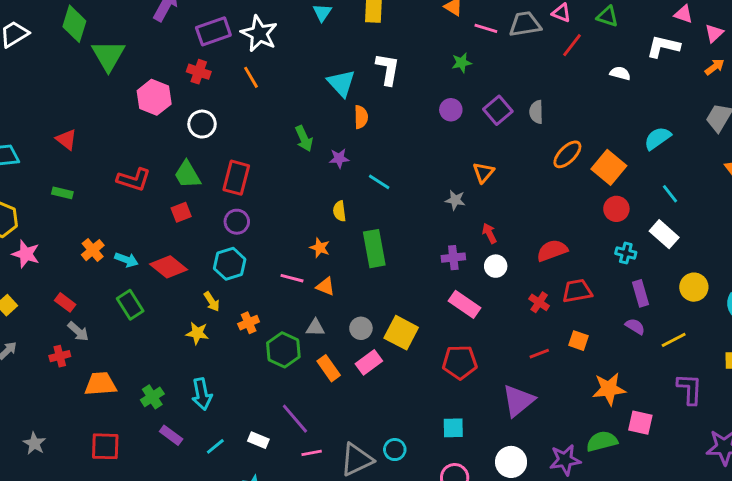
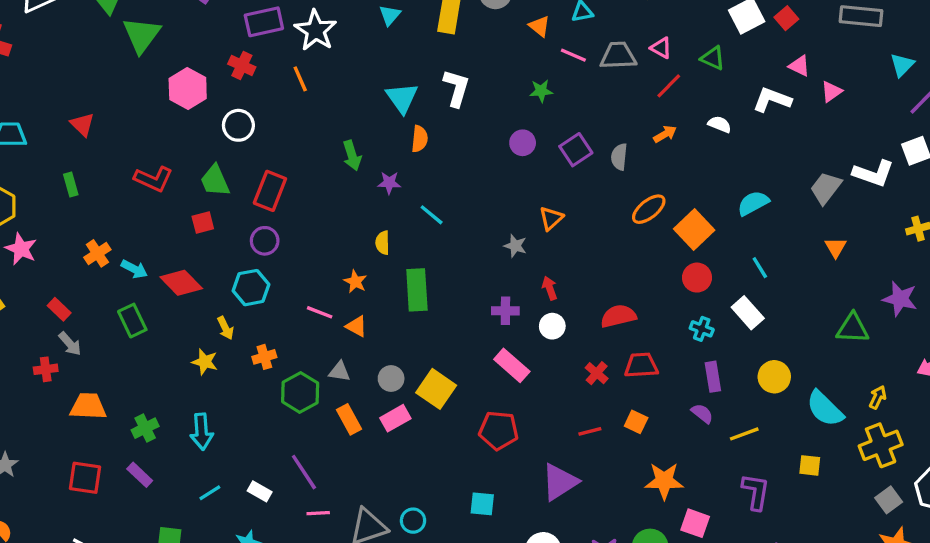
orange arrow: (715, 67) -> (665, 134), moved
green rectangle: (62, 193) -> (71, 184), turned 54
purple rectangle: (171, 435) -> (140, 475), moved

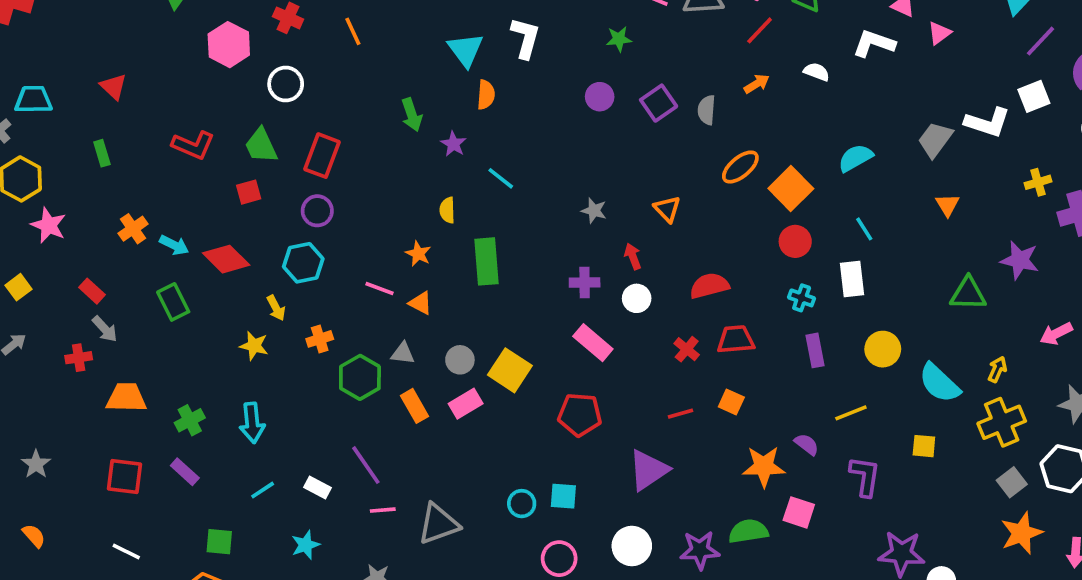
purple star: (389, 183) -> (453, 144), turned 30
orange triangle: (551, 218) -> (667, 209), moved, turned -30
white rectangle: (748, 313) -> (852, 279), turned 36
purple semicircle: (702, 413) -> (807, 444), moved
cyan circle: (413, 521) -> (522, 504), moved

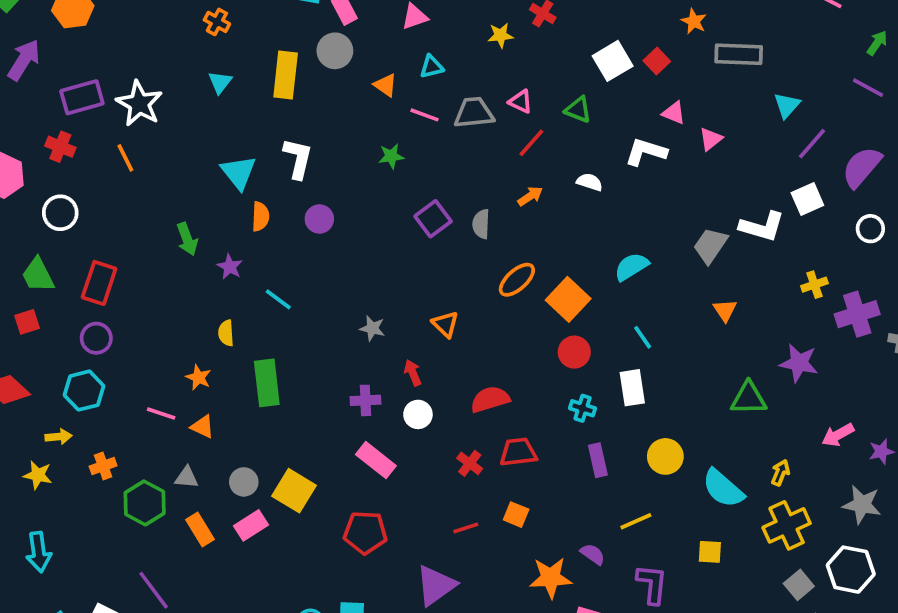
purple circle: (600, 97) -> (319, 219), moved
yellow arrow: (276, 308) -> (58, 437), turned -65

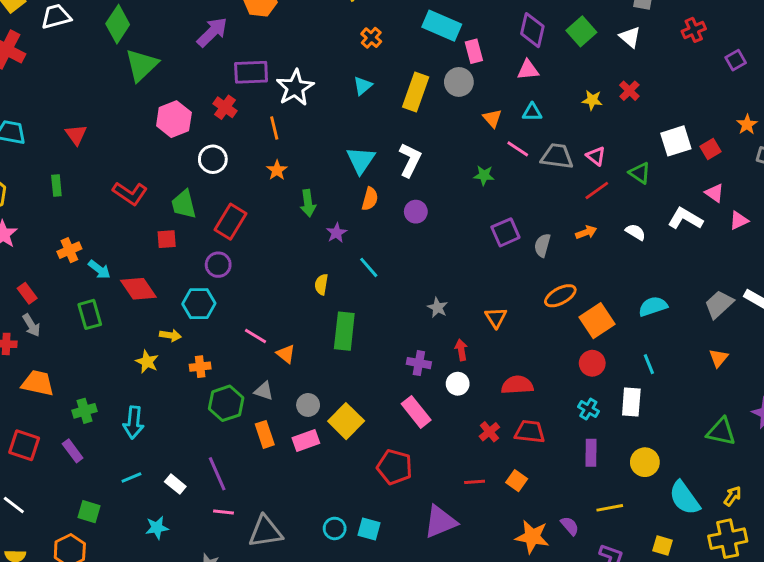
orange star: (199, 377) -> (277, 170), moved

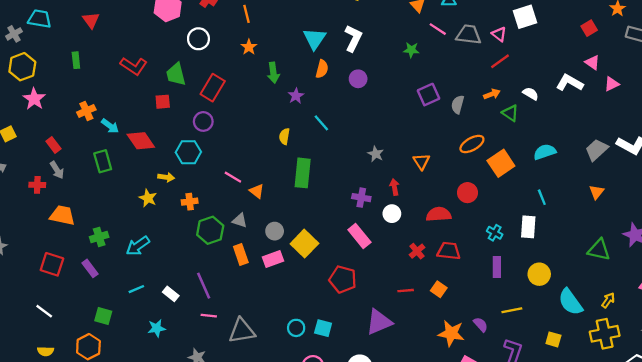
white square: (676, 141) -> (525, 17), moved
green triangle: (640, 173) -> (510, 113), moved
red circle: (592, 363) -> (467, 193), moved
cyan arrow: (134, 423) -> (138, 246), turned 50

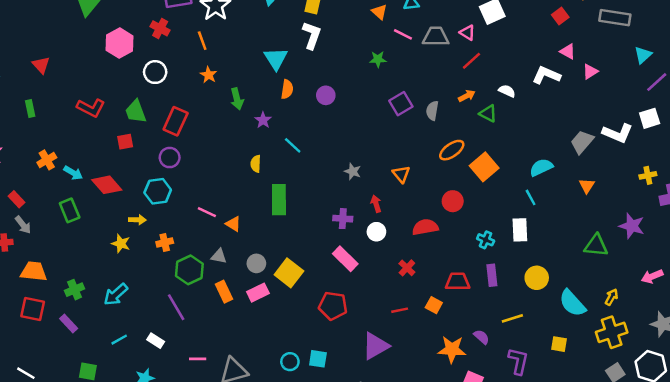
white L-shape: (353, 38) -> (312, 35), moved
cyan semicircle: (545, 152) -> (541, 167), moved
red trapezoid: (449, 251) -> (458, 282), moved
red square: (52, 264) -> (33, 309), moved
purple line: (204, 286) -> (176, 307), moved

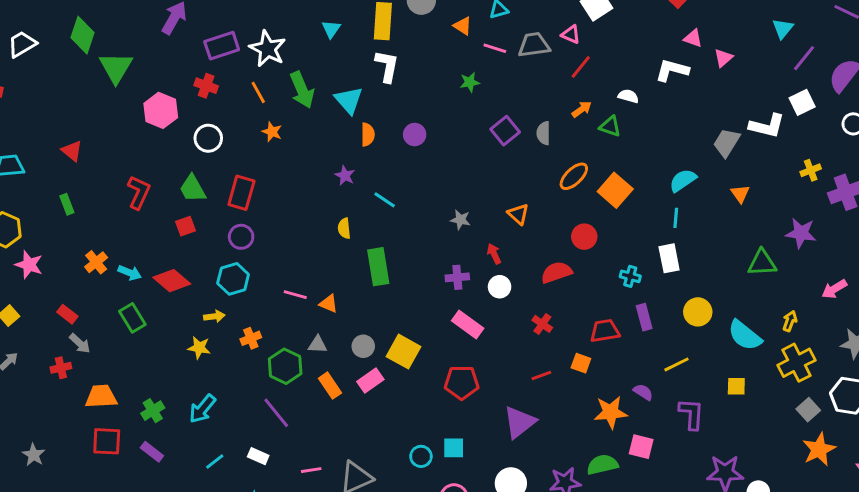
green arrow: (237, 99) -> (302, 90), moved, size x1.4
red L-shape: (91, 108) -> (139, 192), turned -84
cyan line: (531, 197) -> (676, 218), turned 42

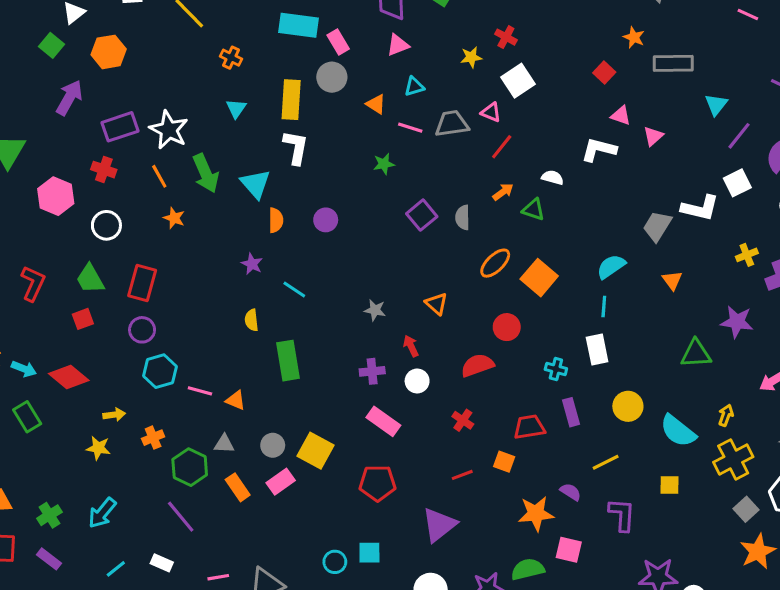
cyan hexagon: (233, 279) -> (160, 371), moved

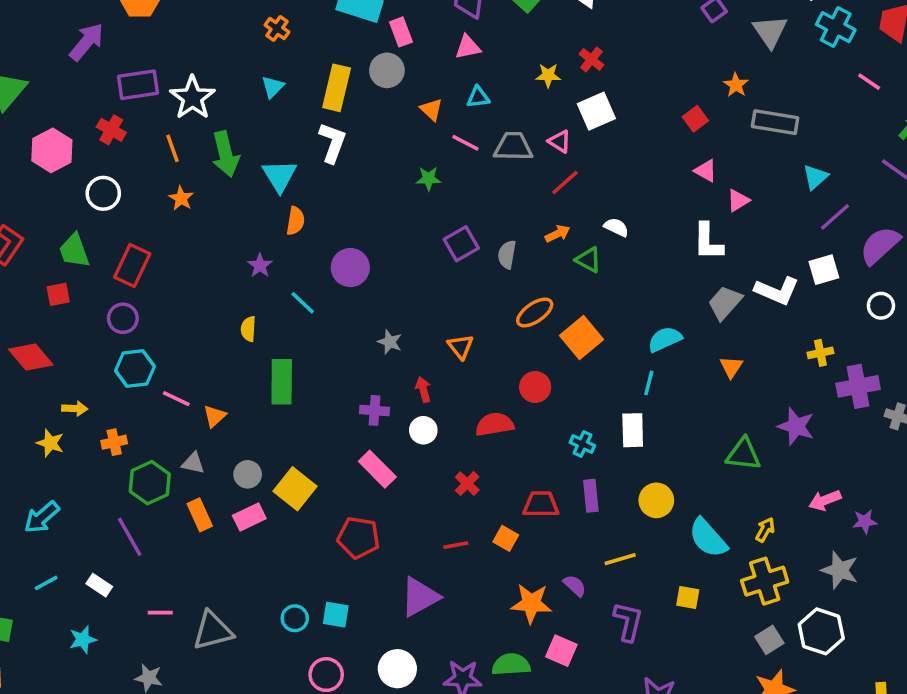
white L-shape: (599, 150) -> (708, 242), moved, turned -114
purple circle: (326, 220) -> (350, 268), moved, size x1.4
orange triangle: (236, 400) -> (215, 416), turned 45

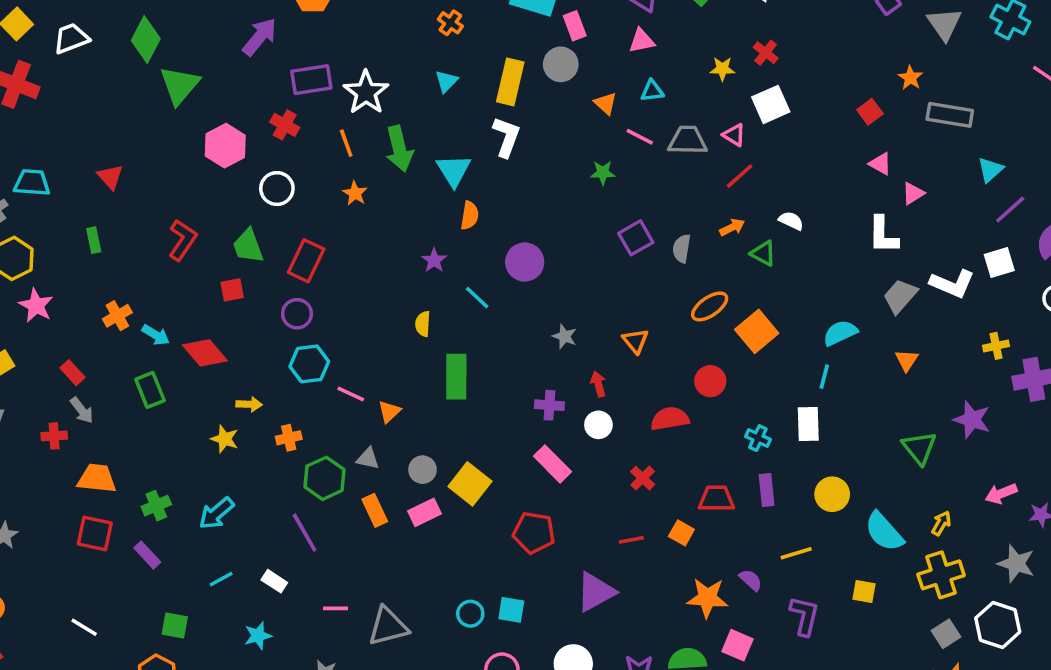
green triangle: (743, 454) -> (919, 448), turned 45

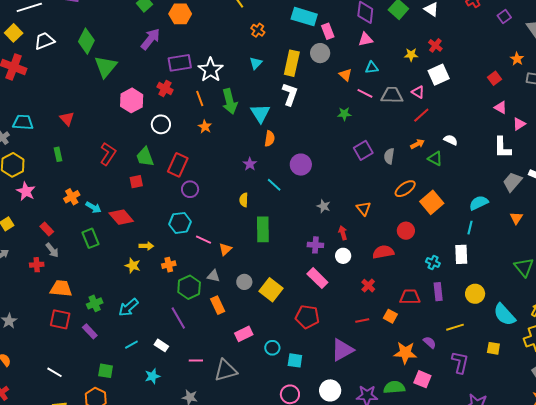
purple circle: (297, 314) -> (190, 189), moved
pink rectangle: (424, 512) -> (244, 334), moved
cyan circle: (470, 614) -> (272, 348), moved

